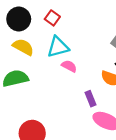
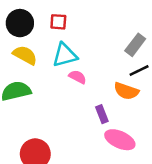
red square: (52, 18) -> (58, 22), turned -32

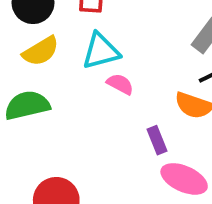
yellow semicircle: (25, 55) -> (41, 51), turned 120

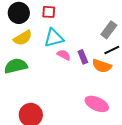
purple rectangle: (157, 140) -> (83, 57), moved

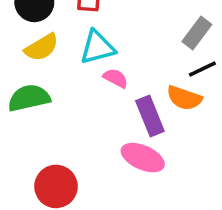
purple rectangle: (83, 57) -> (150, 116), moved, size x1.5
pink ellipse: (97, 104) -> (143, 158), moved

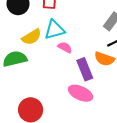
yellow semicircle: (42, 47) -> (32, 37), moved

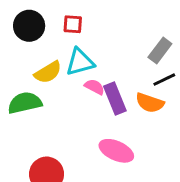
purple rectangle: (85, 69) -> (115, 98), moved

